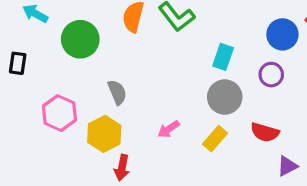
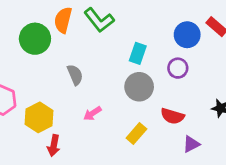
green circle: (80, 39) -> (35, 39), moved
gray semicircle: (117, 92) -> (75, 75), moved
yellow rectangle: (215, 139) -> (136, 133), moved

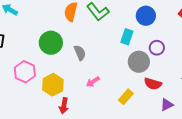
blue circle: (187, 35) -> (146, 16), moved
green circle: (35, 39) -> (51, 43), moved
gray circle: (139, 87) -> (139, 62), moved

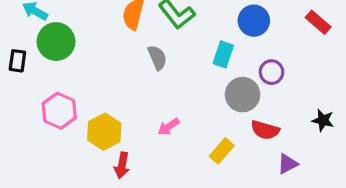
green circle: (51, 43) -> (56, 42), moved
gray semicircle: (80, 53) -> (157, 58), moved

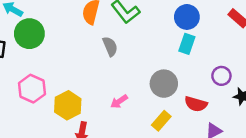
cyan rectangle: (223, 54) -> (187, 44), moved
purple circle: (271, 72) -> (221, 76), moved
gray circle: (243, 95) -> (164, 84), moved

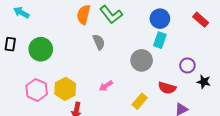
green circle: (29, 34) -> (41, 49), moved
gray circle: (164, 84) -> (142, 60), moved
pink hexagon: (32, 89) -> (37, 90), moved

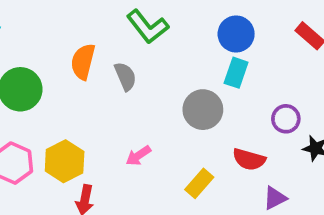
orange semicircle: (84, 15) -> (83, 62), moved

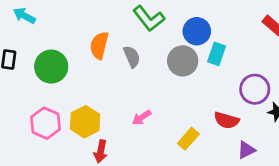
blue circle: (236, 34) -> (197, 31), moved
gray circle: (203, 110) -> (183, 61), moved
purple circle: (286, 119) -> (255, 89), size x1.4

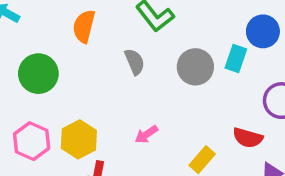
blue circle: (197, 31) -> (263, 31), moved
orange semicircle: (99, 45) -> (84, 26), moved

